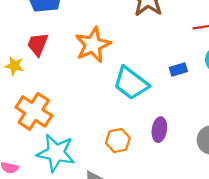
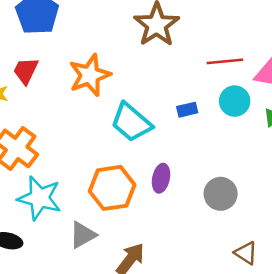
orange hexagon: (118, 140) -> (112, 188), size x1.6

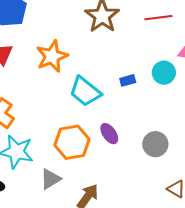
red line: (225, 61) -> (158, 18), moved
purple ellipse: (161, 178) -> (109, 134), turned -45

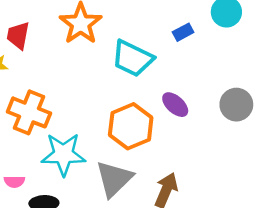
gray triangle: (50, 179) -> (114, 179), size x1.4

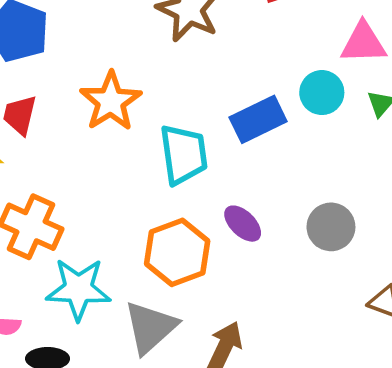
blue rectangle: (183, 32) -> (258, 119), size x1.8
cyan trapezoid: (133, 58) -> (184, 154), turned -126

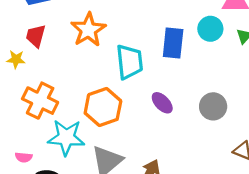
blue rectangle: (258, 119) -> (173, 43), turned -60
orange hexagon: (177, 252) -> (103, 107), moved

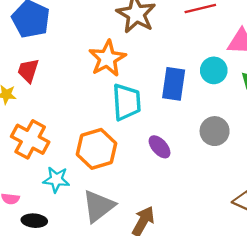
orange star: (88, 30) -> (107, 58), moved
gray circle: (213, 106) -> (215, 131), moved
cyan star: (66, 137) -> (56, 180), size x0.7

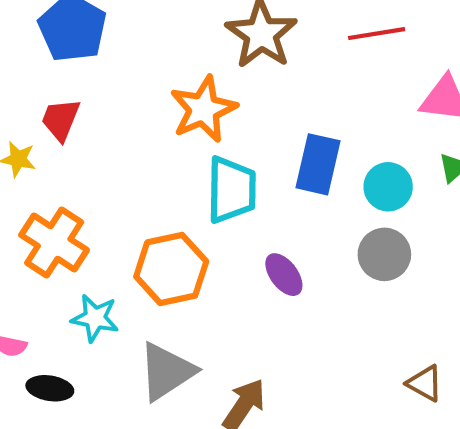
cyan circle: (214, 70) -> (388, 187), moved

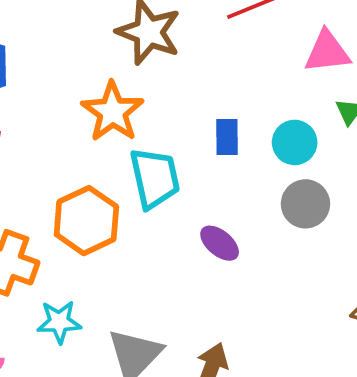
blue rectangle: (318, 164) -> (227, 137), size x0.7
orange hexagon: (171, 269) -> (86, 221), moved

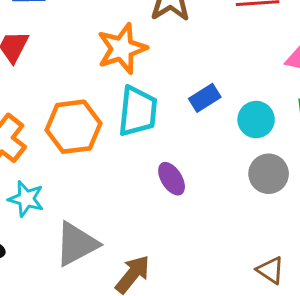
blue rectangle: (227, 137) -> (205, 98), turned 40
gray circle: (305, 204) -> (269, 174), moved

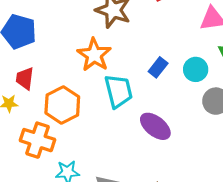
orange hexagon: (73, 127) -> (62, 105), moved
purple ellipse: (172, 179) -> (155, 126), size x1.4

